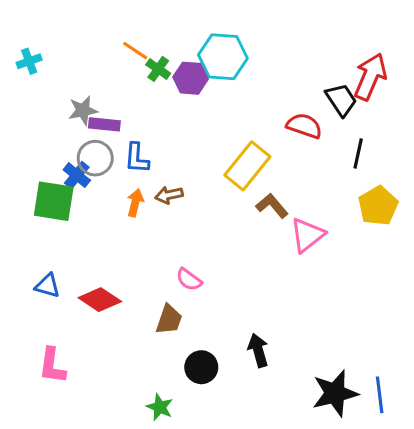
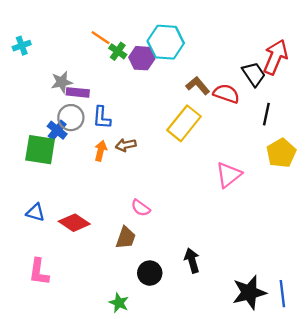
brown L-shape: (272, 206) -> (198, 86), moved

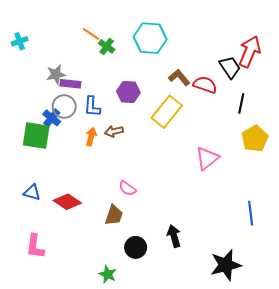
purple hexagon: (142, 58) -> (128, 92), moved
blue line: (282, 294) -> (251, 213), moved

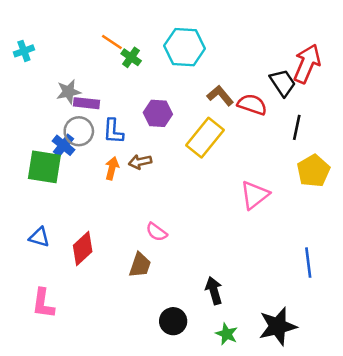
red diamond: (67, 202) -> (83, 249), turned -76
black circle: (136, 247) -> (173, 321), moved
green star: (108, 274) -> (227, 334), moved

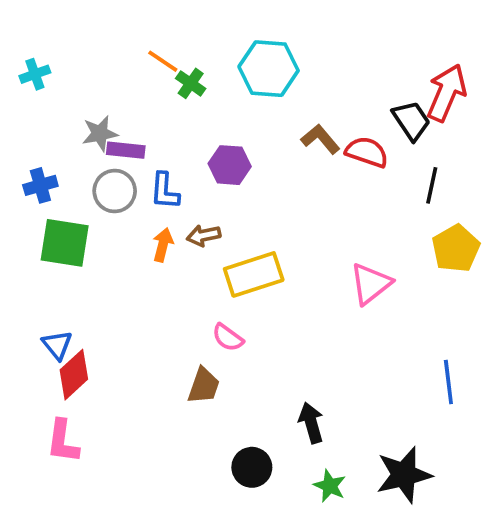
yellow rectangle: (205, 138) -> (254, 274), moved, turned 33
blue cross: (63, 145) -> (40, 185), moved, turned 35
blue triangle: (39, 237) -> (57, 345), turned 35
red diamond: (83, 249) -> (74, 375), moved

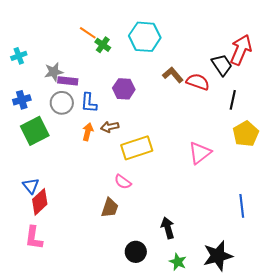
cyan cross: (35, 74) -> (19, 56), moved
green square: (65, 243) -> (35, 131), turned -36

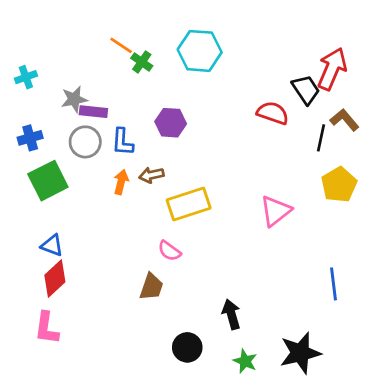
brown L-shape: (173, 75) -> (344, 120), moved
blue triangle: (31, 186) -> (52, 245), moved, turned -30

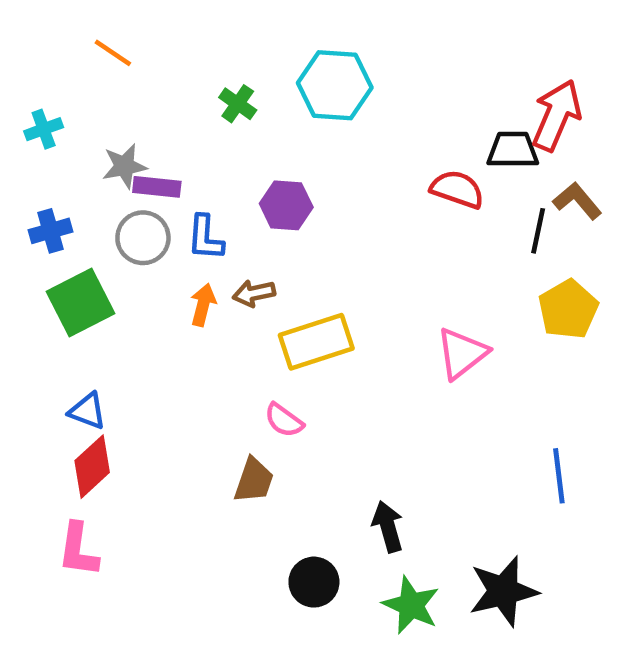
orange line: (121, 45) -> (113, 53), moved
black trapezoid: (306, 90) -> (513, 150), turned -56
green star: (245, 361) -> (411, 605), size x1.4

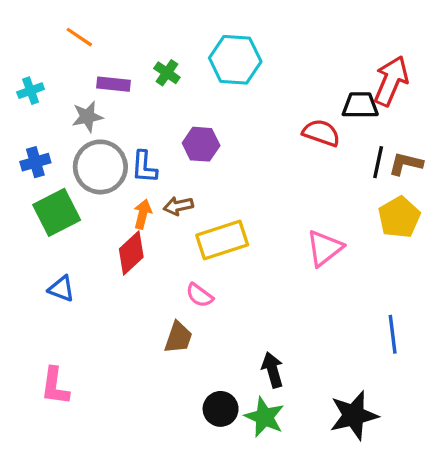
purple rectangle: (157, 187) -> (113, 84), moved
brown L-shape: (577, 201) -> (406, 164), moved, turned -36
gray circle: (143, 238) -> (100, 167), size x1.4
red diamond: (92, 467) -> (131, 253), moved
green star: (411, 605) -> (264, 417), moved

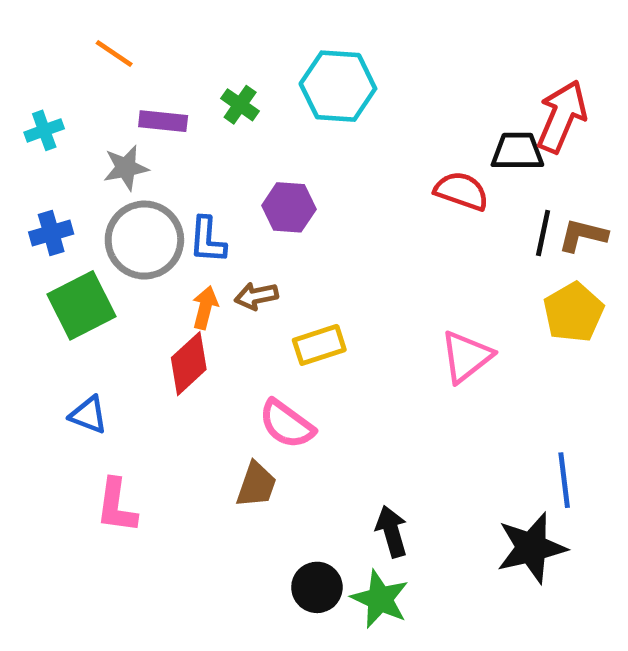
yellow rectangle: (222, 240) -> (319, 345), size x0.7
pink semicircle: (199, 295) -> (287, 424), size x1.4
pink L-shape: (55, 386) -> (116, 506), moved
black star: (354, 415) -> (531, 548), moved

